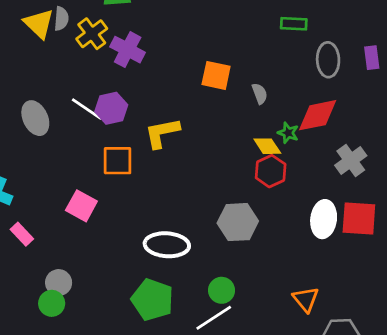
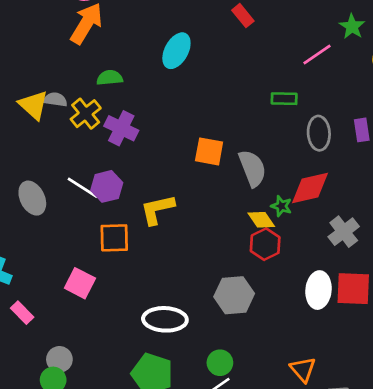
gray semicircle: (61, 19) -> (55, 100), turned -85
gray semicircle: (260, 94) -> (252, 168), size x1.8

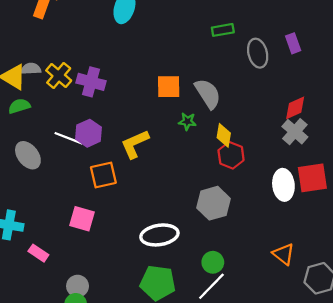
green semicircle: (110, 78) -> (19, 106), moved
red diamond: (310, 188) -> (295, 108), moved, size x0.7
green star: (281, 206) -> (187, 121), moved
yellow diamond: (261, 220) -> (224, 135), turned 55

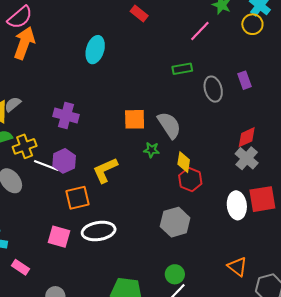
gray semicircle: (31, 69) -> (13, 104), turned -36
yellow cross: (59, 76) -> (25, 146), moved, turned 30
white ellipse: (159, 235) -> (99, 231), moved

